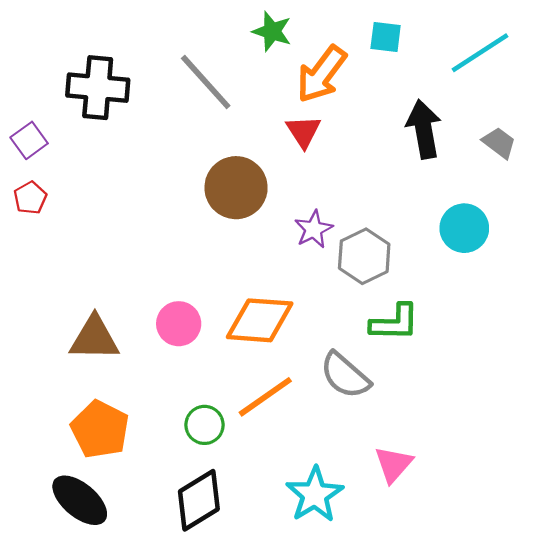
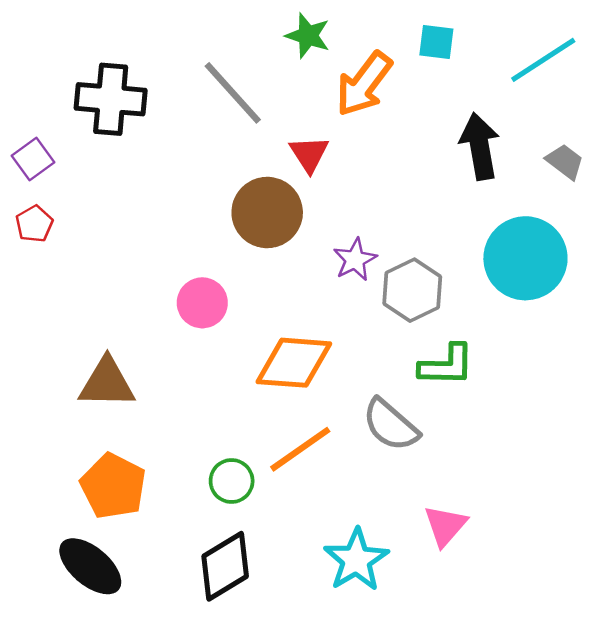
red triangle: (303, 131) -> (309, 154), moved
cyan circle: (464, 228) -> (525, 258), size x1.5
pink circle: (179, 324) -> (202, 303), moved

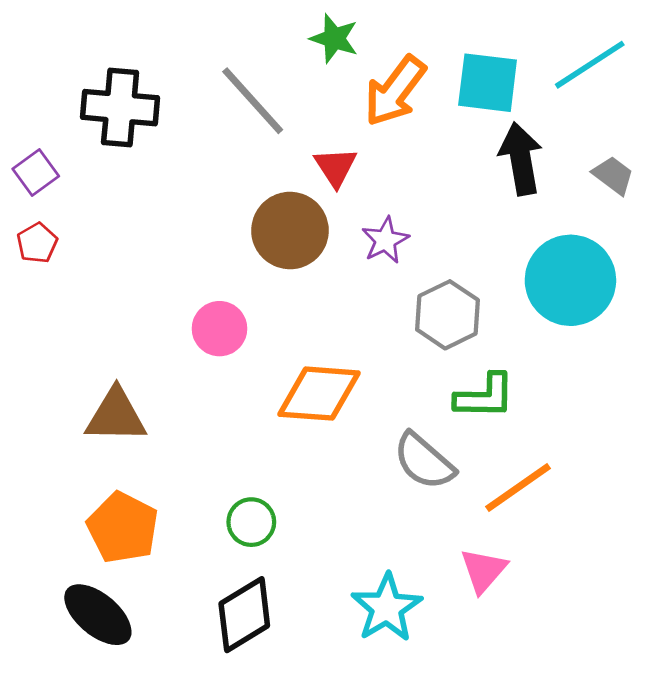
cyan square: (436, 42) -> (488, 83), moved, size x1.6
purple star: (355, 260) -> (385, 240), moved
orange line: (300, 449) -> (518, 488), moved

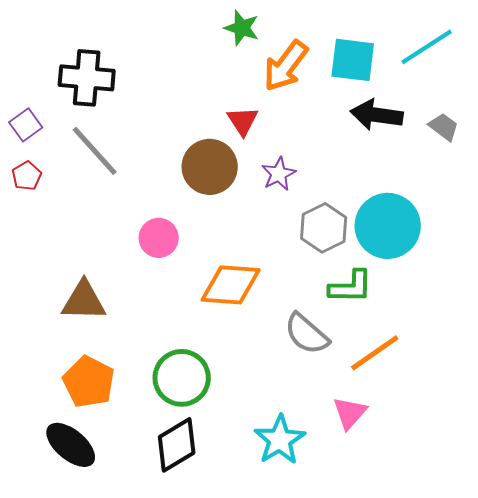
gray line: (253, 101) -> (95, 151), moved
black arrow: (521, 159) -> (377, 115), turned -72
cyan circle: (570, 280) -> (388, 226), moved
green circle: (251, 522) -> (182, 378), size x1.6

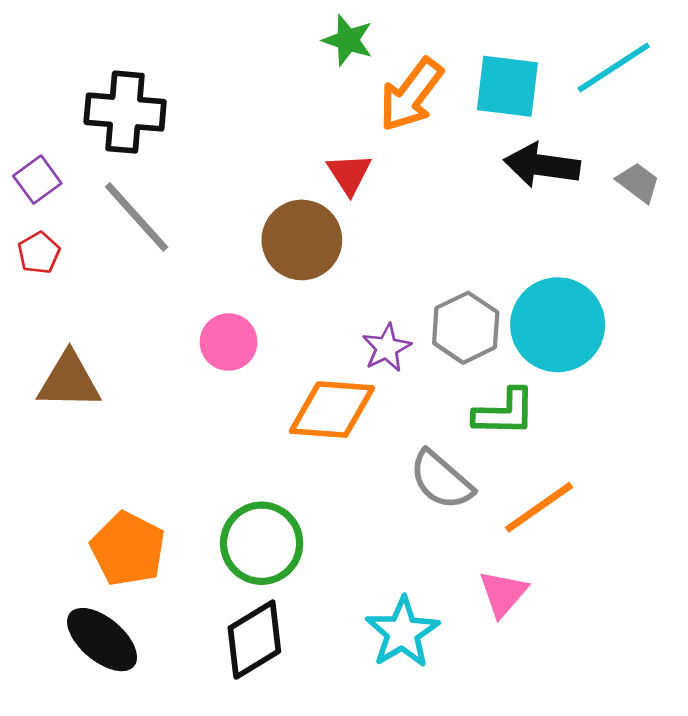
purple star: (279, 174) -> (387, 348), moved
brown triangle: (84, 301) -> (69, 381), moved

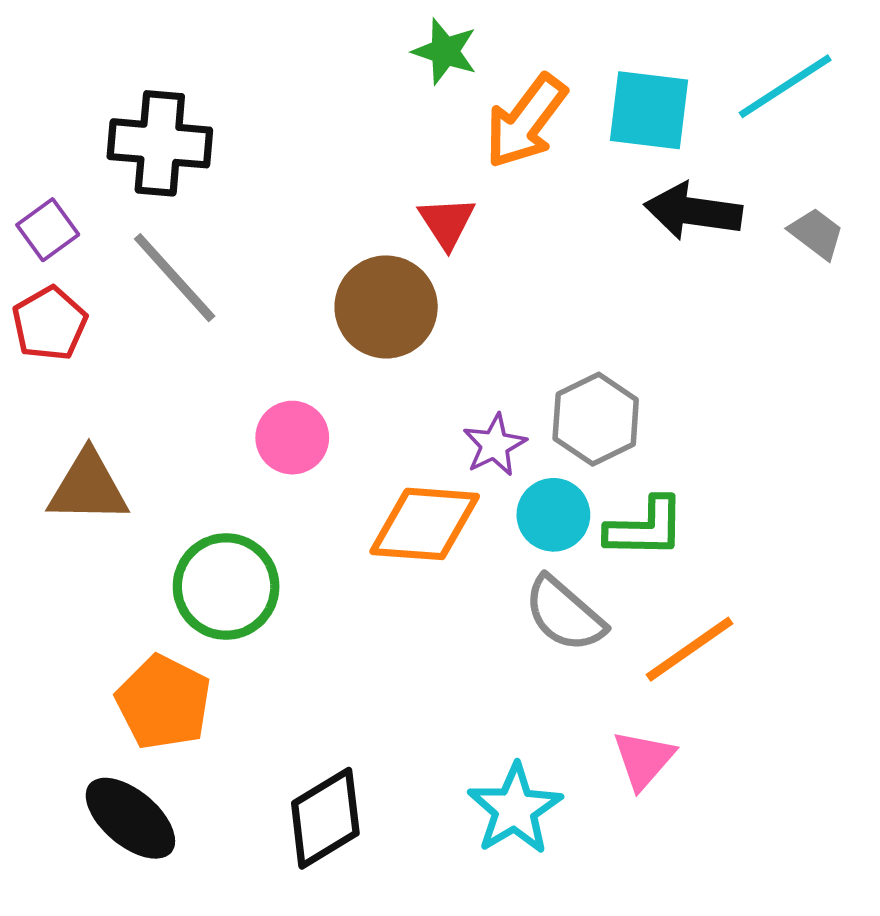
red pentagon: (39, 253) -> (50, 324), size x1.4
cyan circle: (558, 325) -> (553, 515), moved, size x0.6
green circle: (262, 543) -> (226, 587), moved

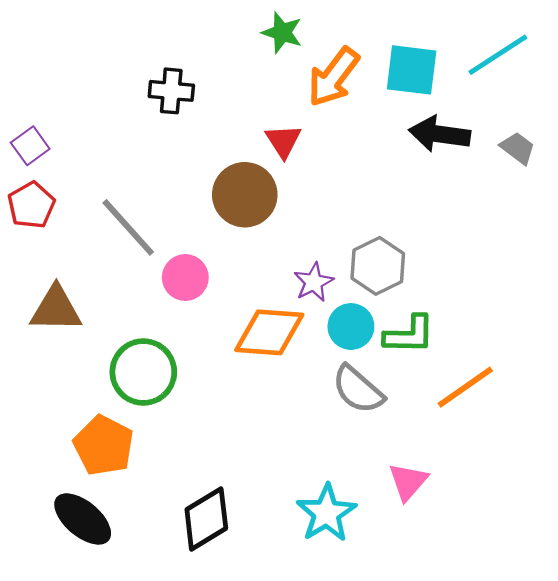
black cross: (160, 143) -> (171, 91), moved, size x0.7
gray line: (175, 278) -> (128, 227), moved
orange line: (689, 649) -> (465, 387), moved

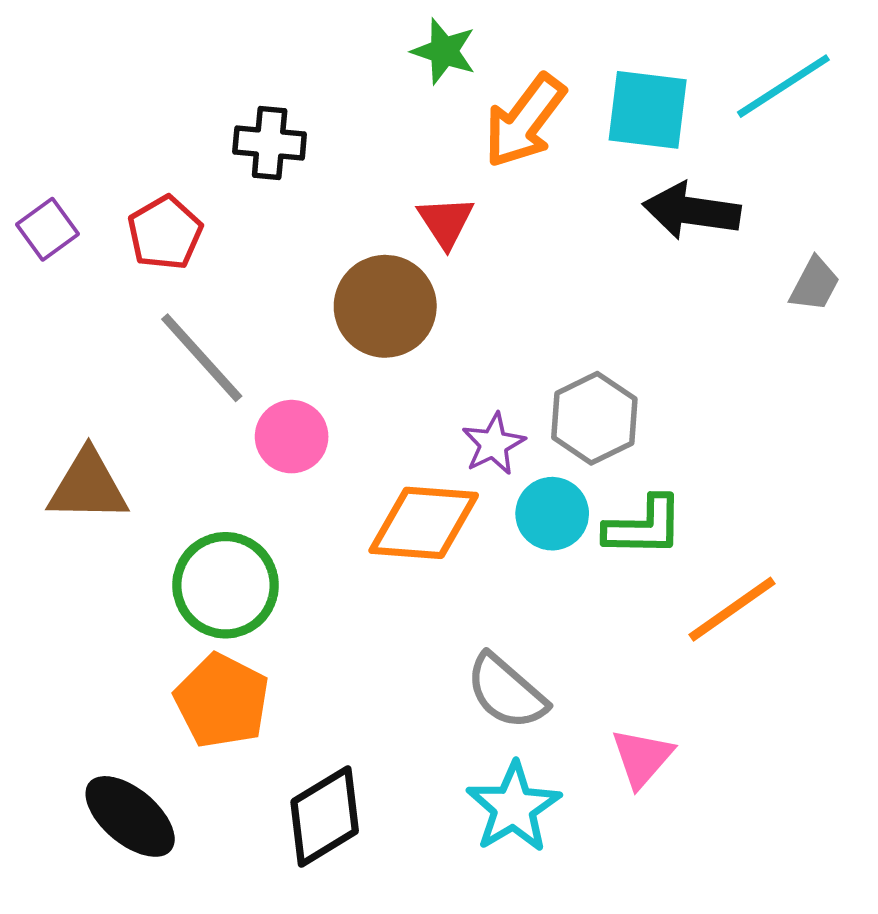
gray trapezoid: (518, 148) -> (815, 284), moved, turned 81
red pentagon: (31, 205) -> (165, 233), moved
gray semicircle: (358, 390) -> (506, 692), moved
orange pentagon: (104, 445) -> (222, 701), moved

